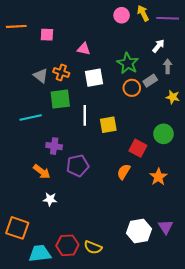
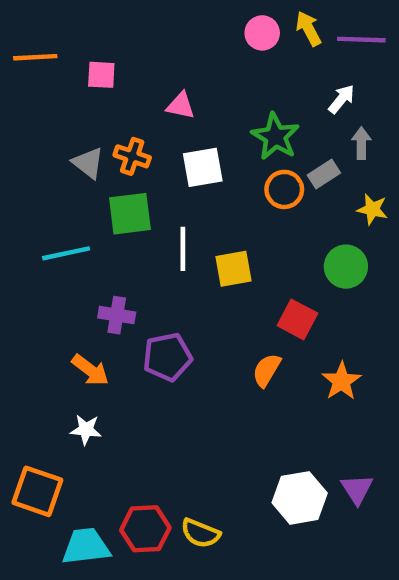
green circle: (164, 134) -> (346, 267), moved
white star: (50, 199) -> (86, 430), moved

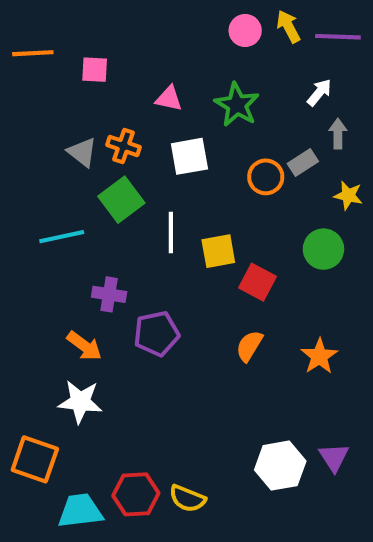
green star: (275, 137) -> (237, 105), moved
green square: (130, 214) -> (121, 200), turned -30
red square: (297, 319) -> (258, 282), moved
white star: (86, 430) -> (80, 402), size x1.5

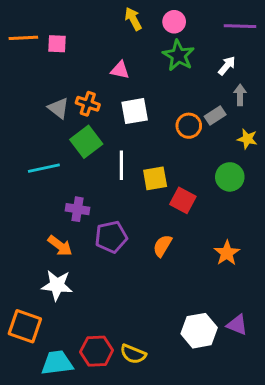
yellow arrow: (288, 26) -> (133, 19), moved
pink square: (95, 70) -> (57, 44), moved
green star: (237, 105) -> (179, 55), moved
orange semicircle: (249, 346) -> (162, 246), moved
purple triangle: (334, 457) -> (237, 325), turned -35

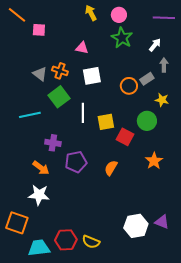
orange line: (23, 38) -> (17, 15), moved, turned 42
yellow star: (247, 139) -> (162, 100), moved
green circle: (230, 177) -> (147, 121), moved
orange star: (227, 253) -> (154, 161), moved

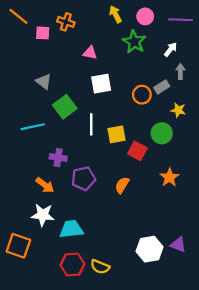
yellow arrow: (91, 13) -> (115, 14), moved
pink circle: (119, 15) -> (145, 16), moved
orange cross: (60, 71) -> (66, 22), moved
cyan trapezoid: (39, 248) -> (71, 229), moved

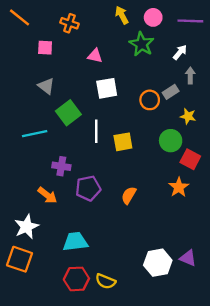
pink square: (43, 33) -> (45, 48), moved
red square: (137, 151) -> (190, 159), moved
white star: (43, 215) -> (26, 227), moved, turned -30

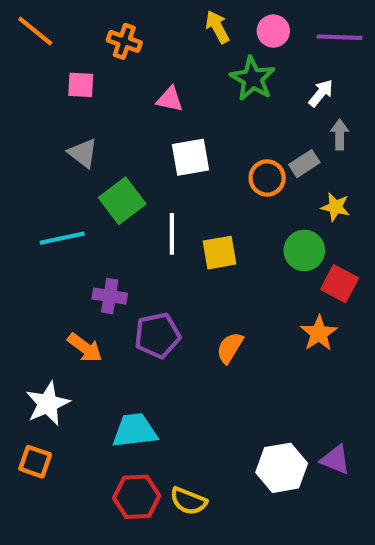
orange square: (20, 259) -> (35, 462), size x0.7

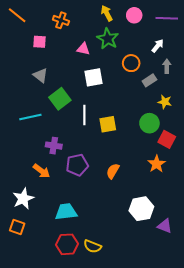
green star: (253, 79) -> (108, 39), moved
orange circle: (267, 178) -> (131, 63), moved
white hexagon: (282, 468) -> (141, 209), moved

